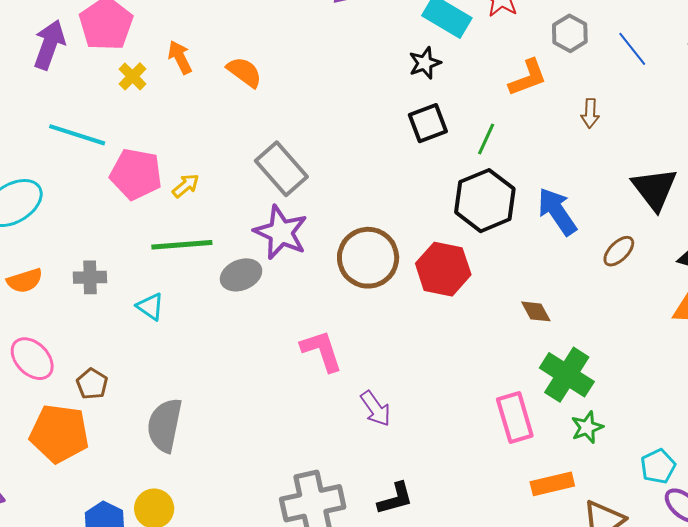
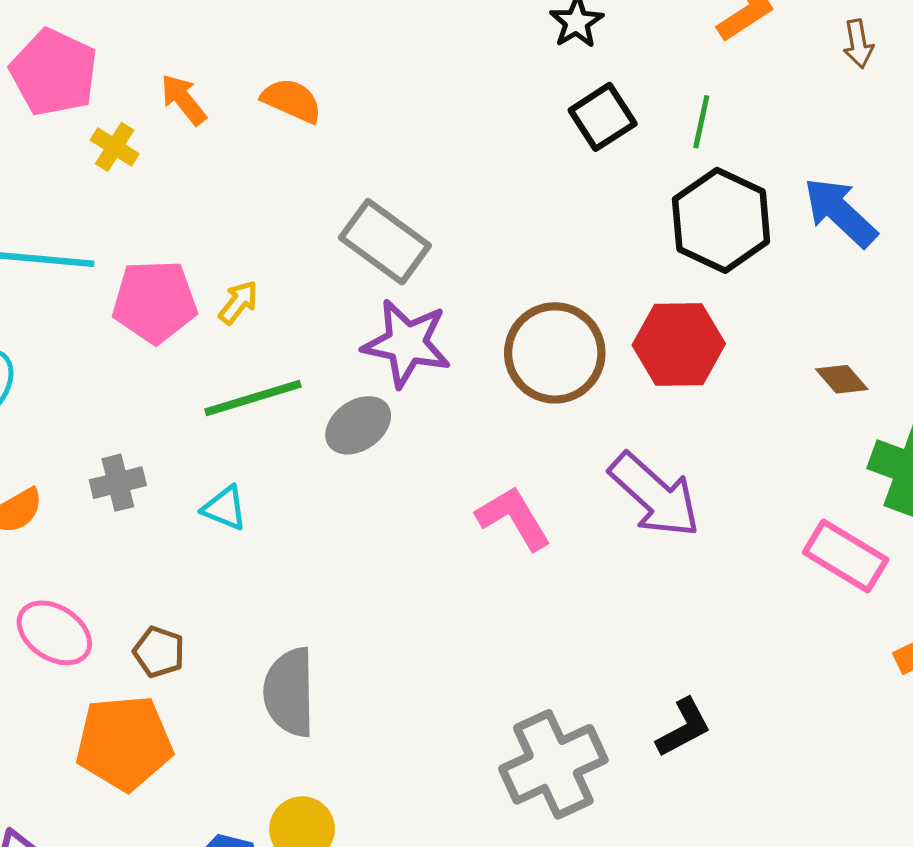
purple arrow: (376, 409) -> (655, 495), moved, size x1.6
pink rectangle: (515, 417) -> (846, 556), turned -30

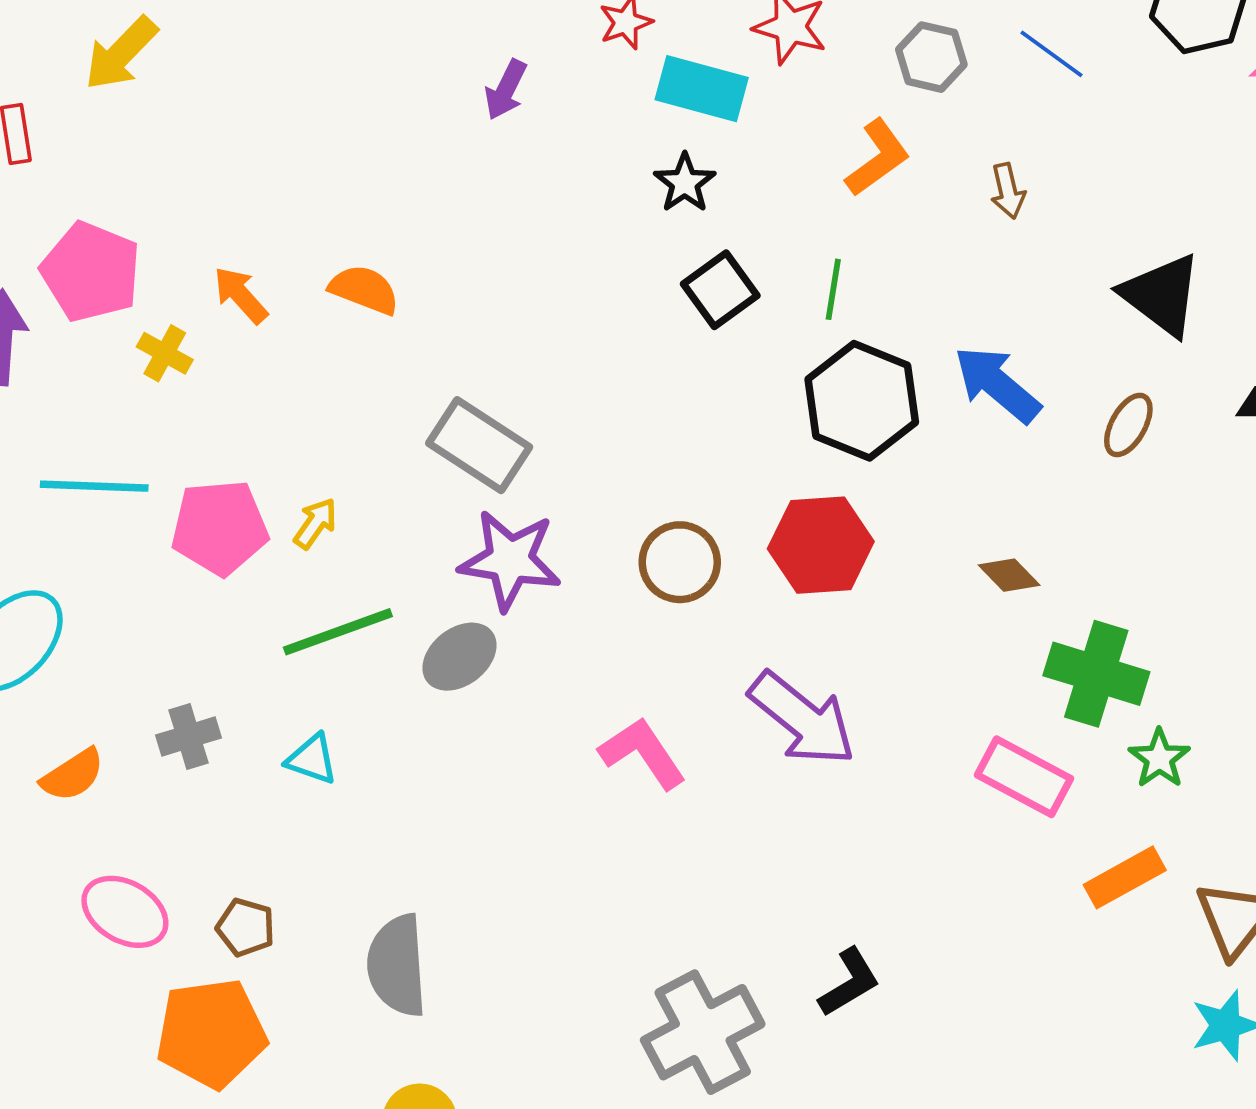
brown circle: (555, 353) -> (680, 562), size x0.7

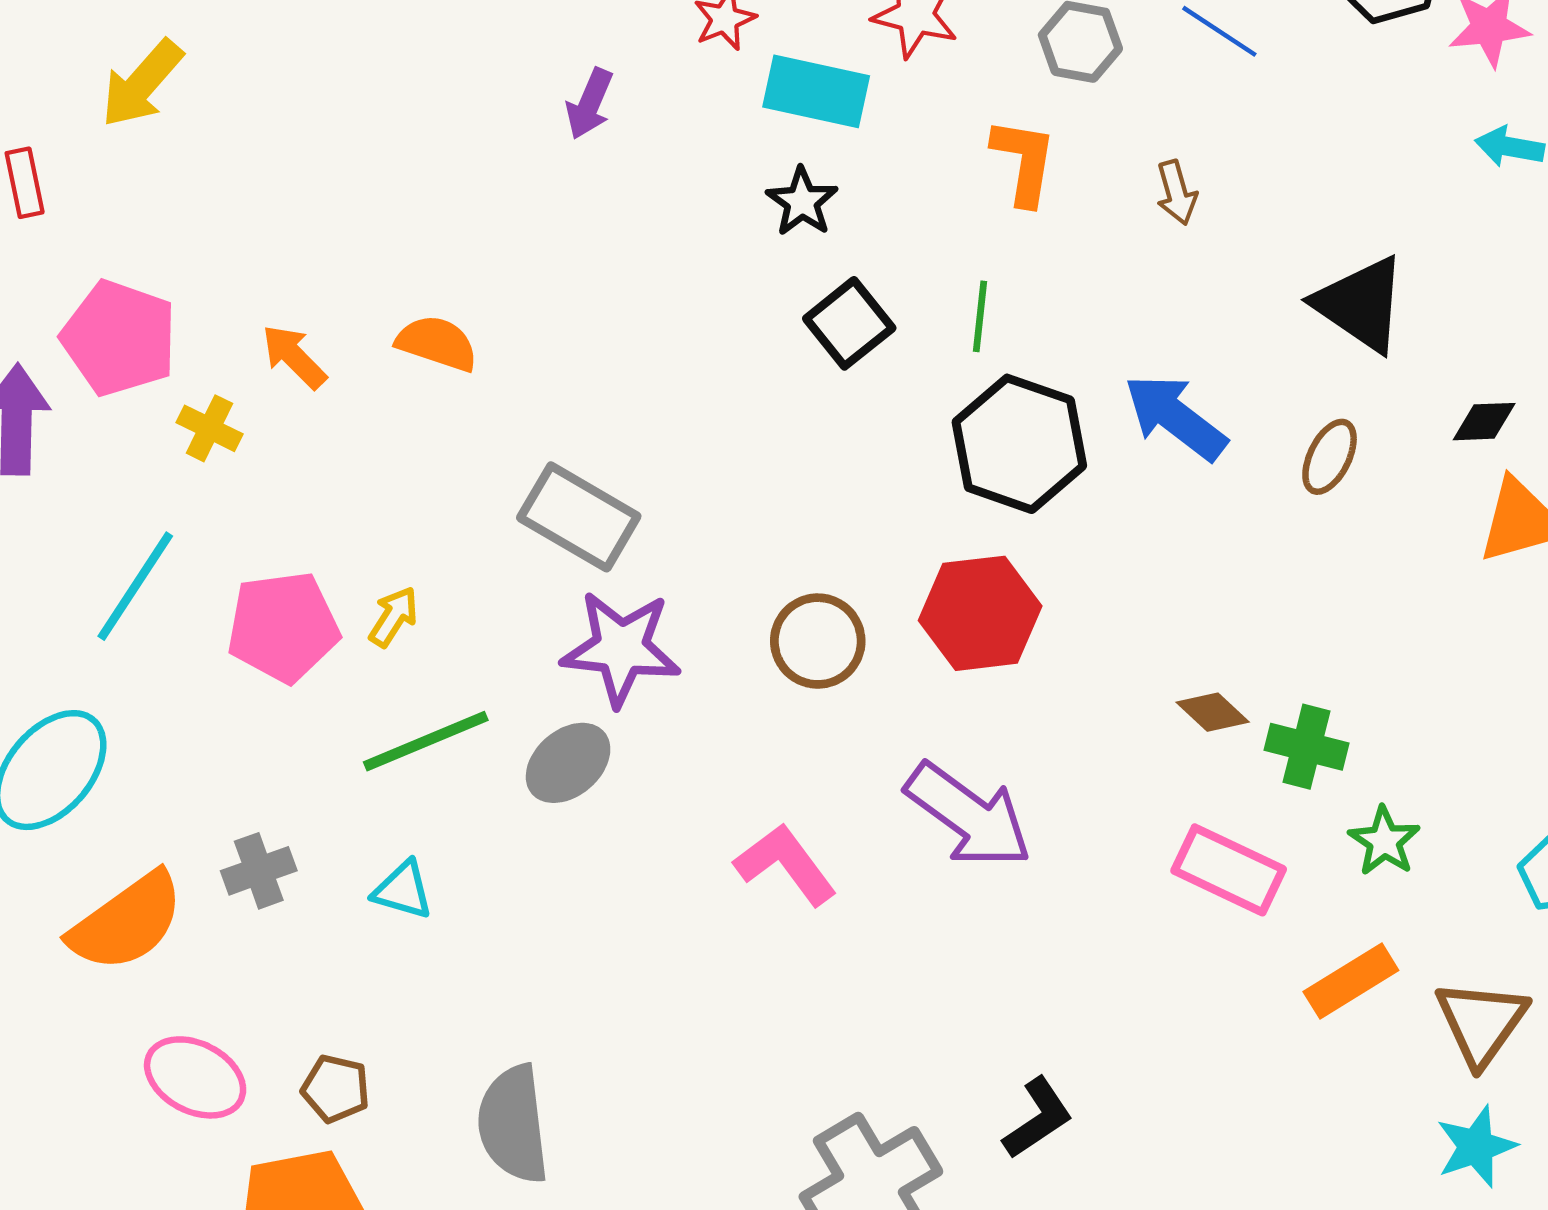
orange L-shape: (878, 158) -> (1024, 162), turned -42
cyan line: (94, 486) -> (135, 586), turned -56
brown diamond: (1009, 575) -> (1213, 712), moved
green cross: (1096, 674) -> (1307, 747), size x0.7
orange semicircle: (73, 775) -> (127, 922), size x1.6

